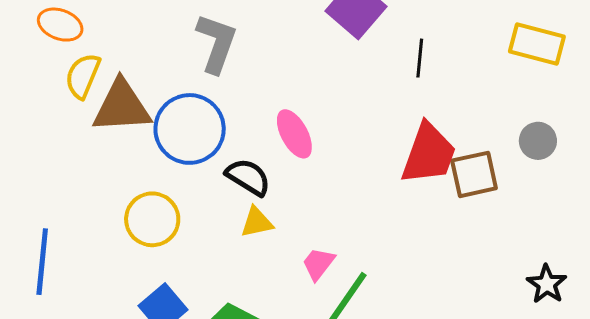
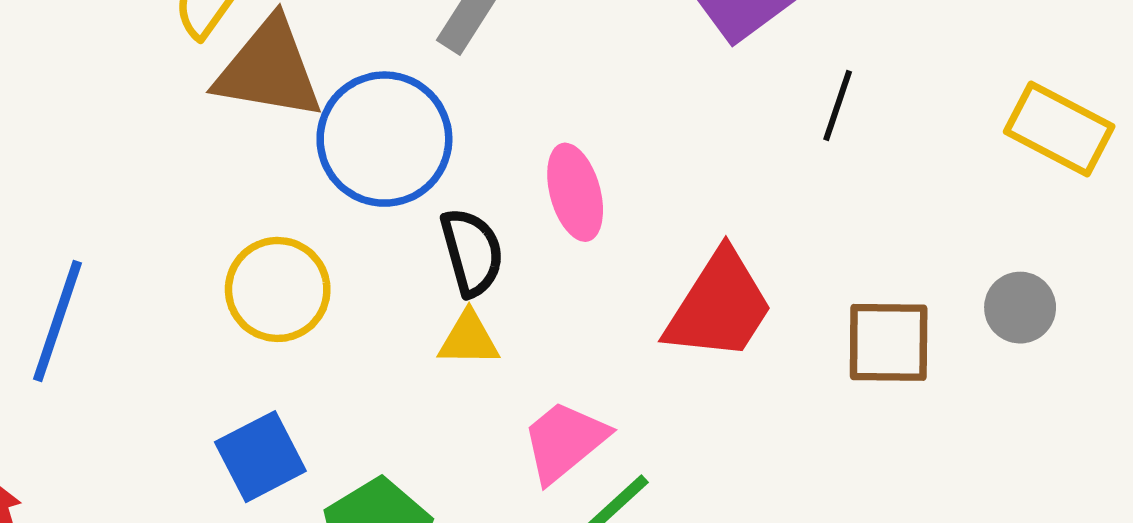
red trapezoid: (429, 154) -> (719, 306), moved
black semicircle: (248, 177) -> (472, 252), turned 30
pink trapezoid: (318, 264) -> (565, 441), size x1.4

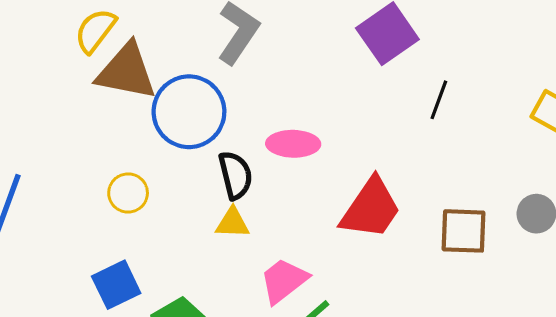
pink ellipse: (575, 192) -> (293, 144), turned -75
yellow circle: (278, 289) -> (128, 193), size x0.7

